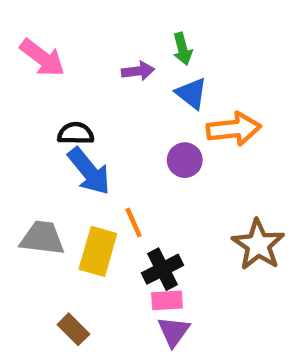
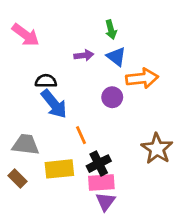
purple arrow: (138, 71) -> (84, 55), moved
yellow rectangle: (98, 251) -> (59, 169), moved, turned 68
pink rectangle: (167, 300) -> (101, 183), size x1.4
brown rectangle: (73, 329) -> (17, 178), moved

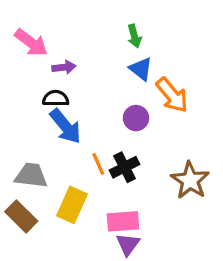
purple arrow: (84, 55) -> (64, 67), moved
orange arrow: (142, 78) -> (172, 95), turned 56
black cross: (99, 164) -> (125, 167), moved
yellow rectangle: (59, 169) -> (72, 205), turned -60
brown rectangle: (17, 178) -> (21, 216), size x1.4

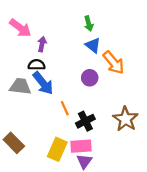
purple arrow: (64, 67) -> (42, 44), turned -72
black cross: (125, 167) -> (85, 121), moved
gray trapezoid: (31, 175) -> (20, 86), moved
yellow rectangle: (72, 205) -> (57, 149), moved

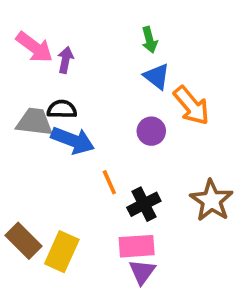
purple arrow: (42, 44) -> (65, 60), moved
blue arrow: (43, 83) -> (73, 140), turned -30
gray trapezoid: (20, 86) -> (34, 122), moved
yellow rectangle: (57, 149) -> (62, 252), moved

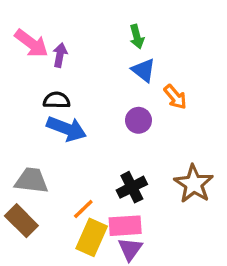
orange arrow: (191, 106) -> (175, 97), size x0.7
gray trapezoid: (34, 122) -> (31, 181), moved
orange line: (109, 182) -> (83, 209), moved, turned 70
yellow rectangle: (62, 252) -> (92, 237), moved

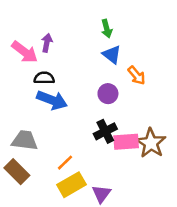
pink arrow: (31, 43) -> (25, 52), moved
black cross: (132, 187) -> (105, 131), moved
pink rectangle: (125, 226) -> (126, 142), moved
yellow rectangle: (92, 237) -> (72, 185), turned 36

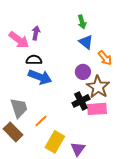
gray trapezoid: (25, 140) -> (19, 108), turned 65
brown star: (151, 143) -> (98, 87), moved
orange line: (65, 163) -> (41, 121), moved
yellow rectangle: (72, 185) -> (55, 142), turned -30

